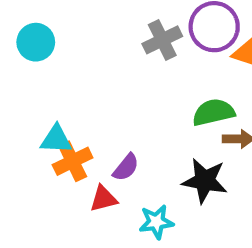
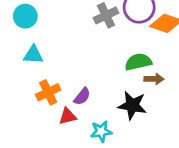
cyan triangle: (56, 139) -> (33, 55), moved

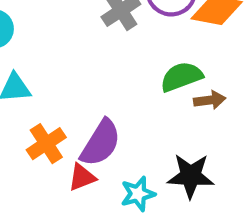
purple semicircle: (82, 96) -> (101, 143), size x1.6
black star: (132, 105) -> (191, 176), moved

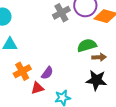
purple semicircle: (101, 143) -> (47, 73), size x0.6
black star: (191, 176) -> (96, 80), moved

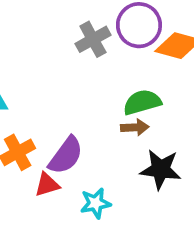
brown arrow: (99, 57) -> (135, 127), moved
purple semicircle: (47, 73) -> (66, 155), size x1.5

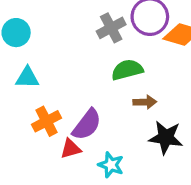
green semicircle: (142, 102) -> (127, 70), moved
cyan star: (96, 203) -> (111, 165), turned 30

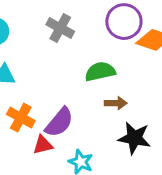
gray cross: (111, 28) -> (60, 28), moved, turned -36
orange cross: (47, 121) -> (21, 118), turned -36

